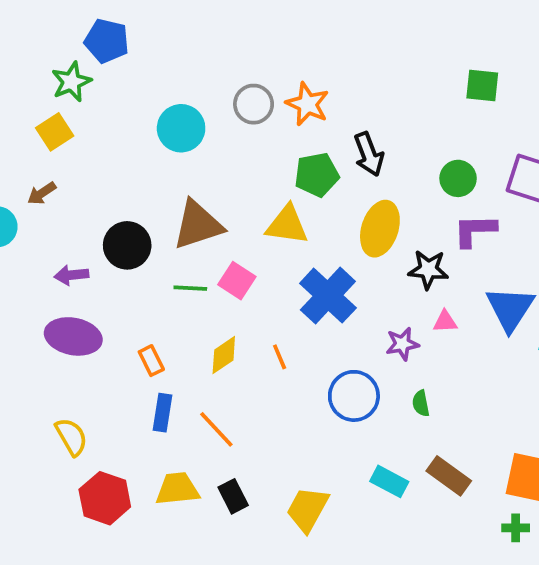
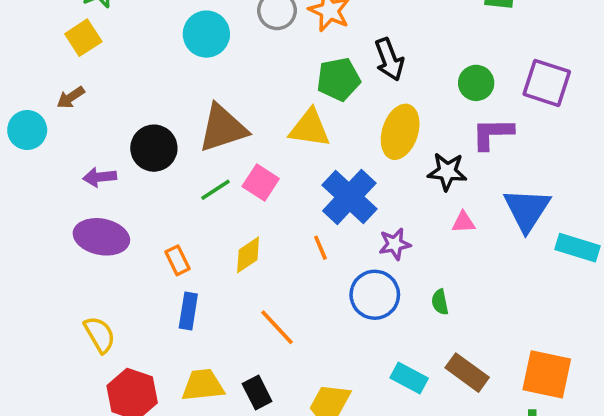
green line: (190, 288) -> (215, 190), turned -36
purple star: (402, 344) -> (395, 244), moved
orange line: (280, 357) -> (320, 248), moved
orange line: (216, 429) -> (277, 327), moved

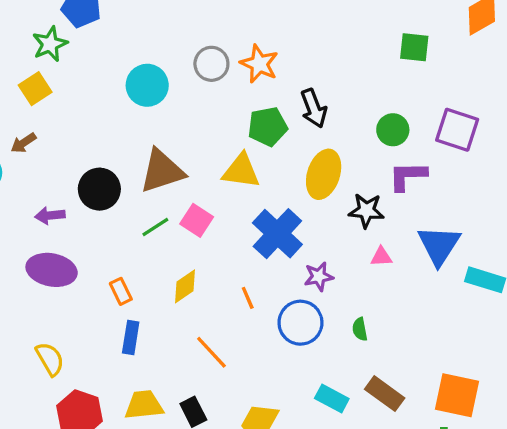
orange line: (320, 248) -> (248, 298), moved

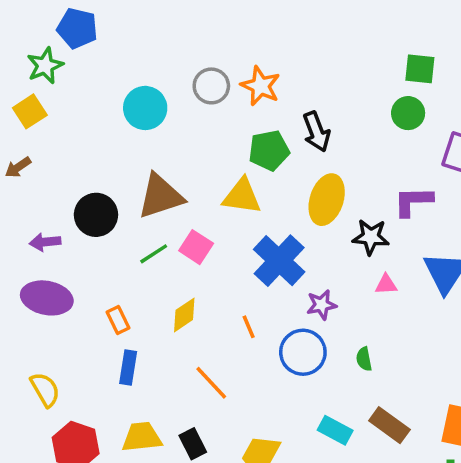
green circle: (393, 130) -> (408, 113), moved

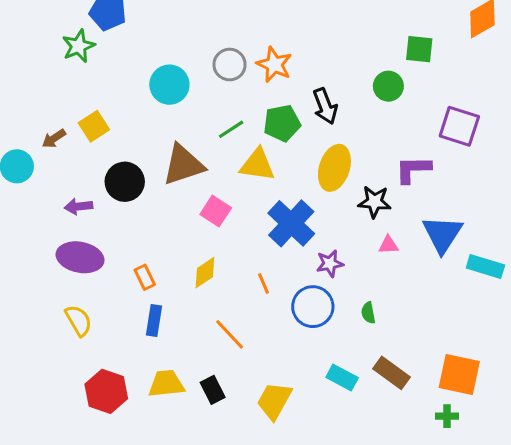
yellow square: (30, 111) -> (94, 126), moved
green circle: (408, 113) -> (388, 86), moved
green line: (154, 254) -> (231, 129), moved
yellow semicircle: (45, 390) -> (78, 320), moved

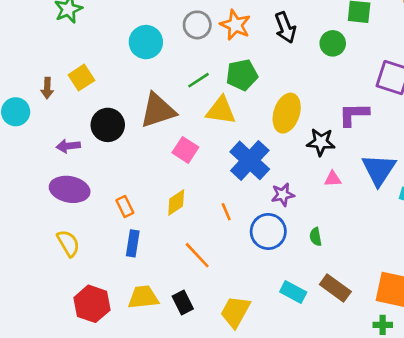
black arrow: (325, 106) -> (285, 28), moved
brown arrow: (54, 139) -> (47, 88), turned -54

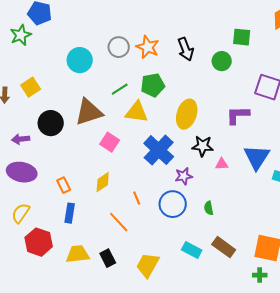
black star: (321, 142) -> (203, 146), moved
orange line: (226, 212) -> (137, 198), moved
yellow semicircle: (68, 243) -> (21, 213), turned -115
red hexagon: (92, 304) -> (39, 242), moved

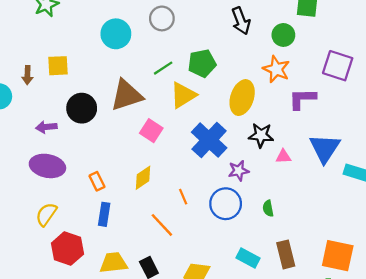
orange star: (148, 47) -> (276, 69), moved
yellow square: (31, 87) -> (58, 66), turned 30
yellow triangle: (137, 112) -> (183, 95), turned -40
brown rectangle: (224, 247) -> (286, 254), turned 40

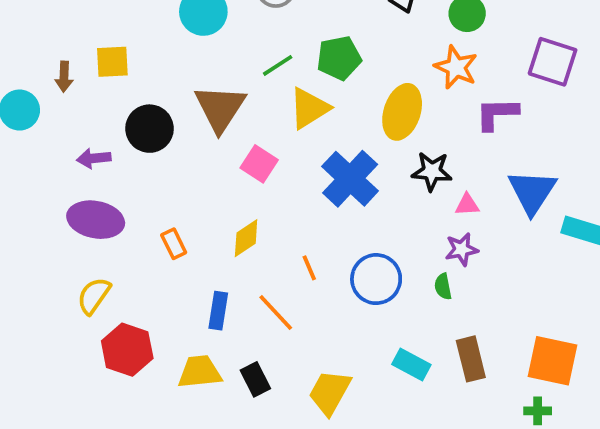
brown triangle: (126, 95) -> (220, 108), turned -39
purple star: (239, 171) -> (462, 249), moved
blue rectangle: (104, 214) -> (218, 311), moved

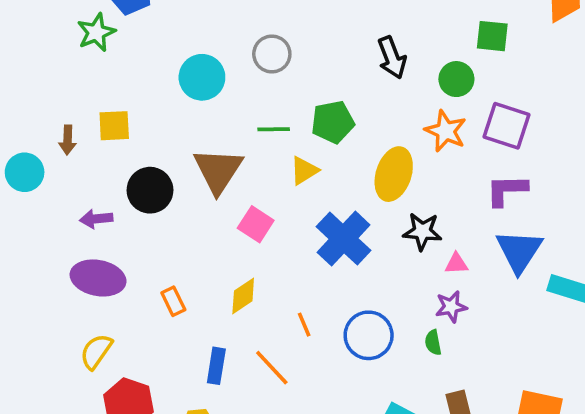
purple square: (553, 62) -> (507, 126), moved
green line: (278, 65) -> (274, 129), turned 32
yellow triangle: (309, 108) -> (304, 170), size x0.7
purple L-shape: (497, 114) -> (507, 190), moved

